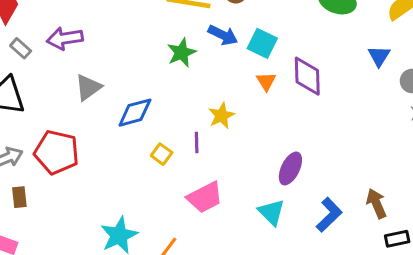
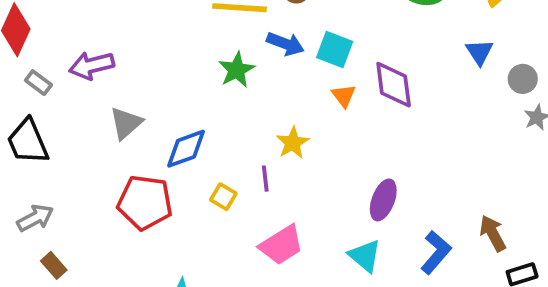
red pentagon: (57, 152) -> (145, 202), moved
brown rectangle: (19, 197) -> (54, 265), turned -30

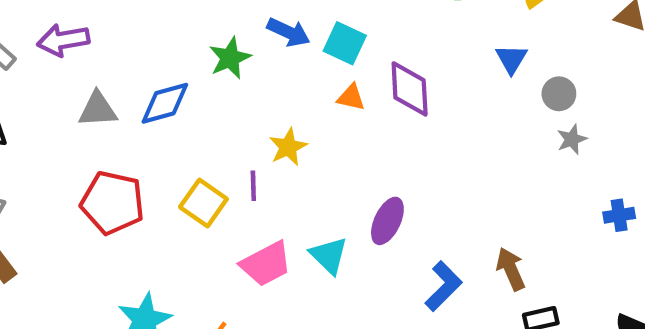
orange triangle: (344, 96) -> (351, 97), turned -45
gray triangle: (126, 123) -> (98, 109), turned 33
blue diamond: (186, 149) -> (165, 103), moved
yellow square: (223, 197) -> (203, 203), size x1.5
cyan triangle: (365, 256) -> (329, 255), moved

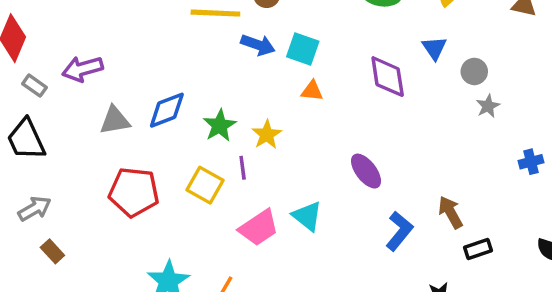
green star: (230, 58) -> (220, 126), moved
purple diamond: (410, 89) -> (388, 77), moved
purple ellipse: (387, 221) -> (366, 171), moved, turned -57

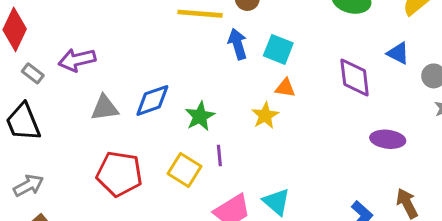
blue arrow: (258, 45) -> (238, 44), turned -128
blue triangle: (434, 48) -> (398, 53), turned -30
yellow star: (267, 135) -> (265, 115), moved
purple ellipse: (366, 171) -> (388, 139), moved, turned -48

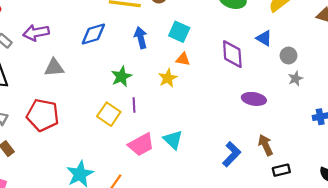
blue arrow: (238, 44) -> (141, 38), moved
blue diamond: (152, 100) -> (93, 34), moved
red pentagon: (119, 174) -> (43, 115), moved

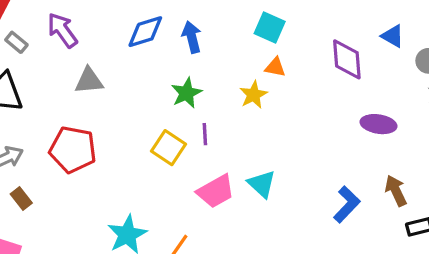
purple arrow: (36, 33) -> (62, 30), turned 65
blue arrow: (141, 38) -> (192, 37), moved

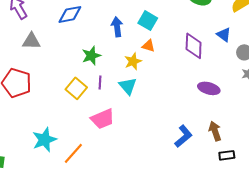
blue arrow: (192, 37) -> (117, 27), moved
cyan triangle: (262, 184) -> (128, 86), moved

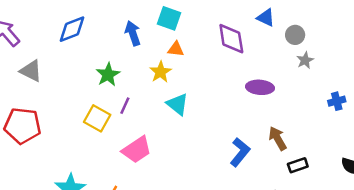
gray triangle: (31, 41) -> (31, 71), turned 36
purple line: (100, 82) -> (125, 106), turned 32
cyan triangle: (128, 86) -> (177, 104), moved

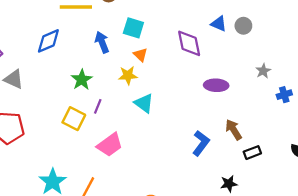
gray circle: (295, 35) -> (243, 26), moved
orange triangle: (176, 49) -> (141, 55), turned 40
gray star: (305, 60) -> (263, 71), moved
yellow star: (160, 72) -> (128, 75), turned 30

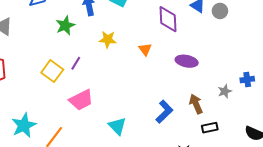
orange triangle: (141, 55) -> (145, 49), moved
gray star: (263, 71) -> (225, 91), moved
green star: (82, 80) -> (65, 26), moved
cyan triangle: (144, 103) -> (117, 126), moved

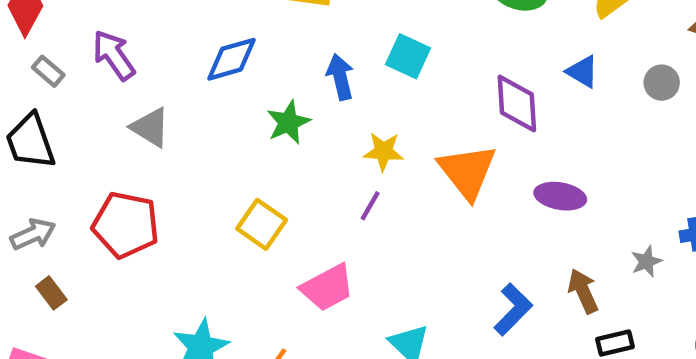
gray circle: (220, 11) -> (662, 83), moved
orange triangle: (145, 49) -> (467, 172), size x2.0
purple line: (76, 63) -> (370, 206), moved

